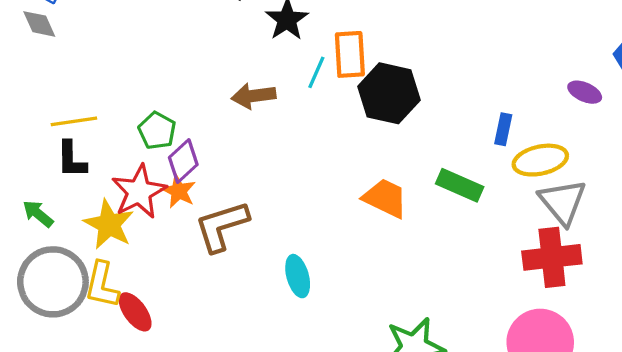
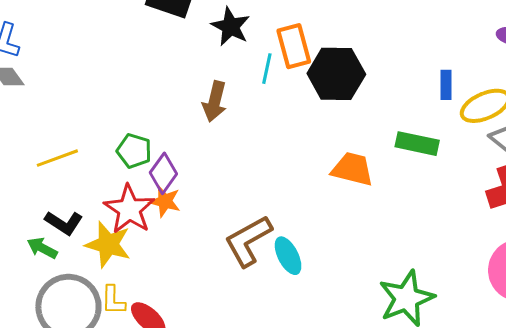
brown arrow: (253, 96) -> (215, 101), turned -57
black L-shape: (71, 159) -> (64, 223), moved, turned -45
brown L-shape: (222, 226) -> (248, 241), moved
yellow L-shape: (102, 285) -> (113, 300), size x0.7

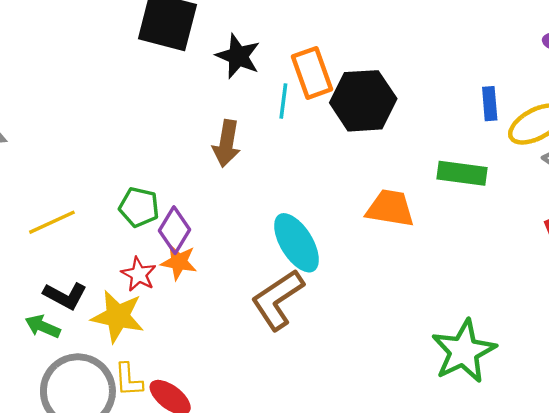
red star: (129, 209) -> (139, 274), size x0.6
cyan ellipse: (288, 256) -> (296, 243), moved, size x1.4

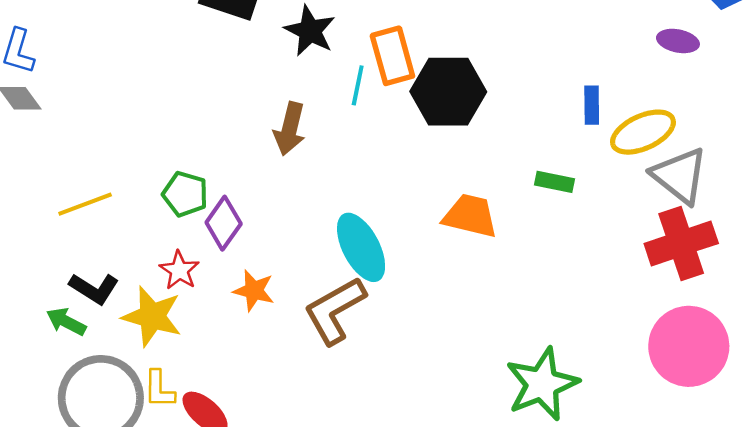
green rectangle: (462, 173) -> (554, 182), size x0.7
orange star: (179, 262) -> (254, 291), moved

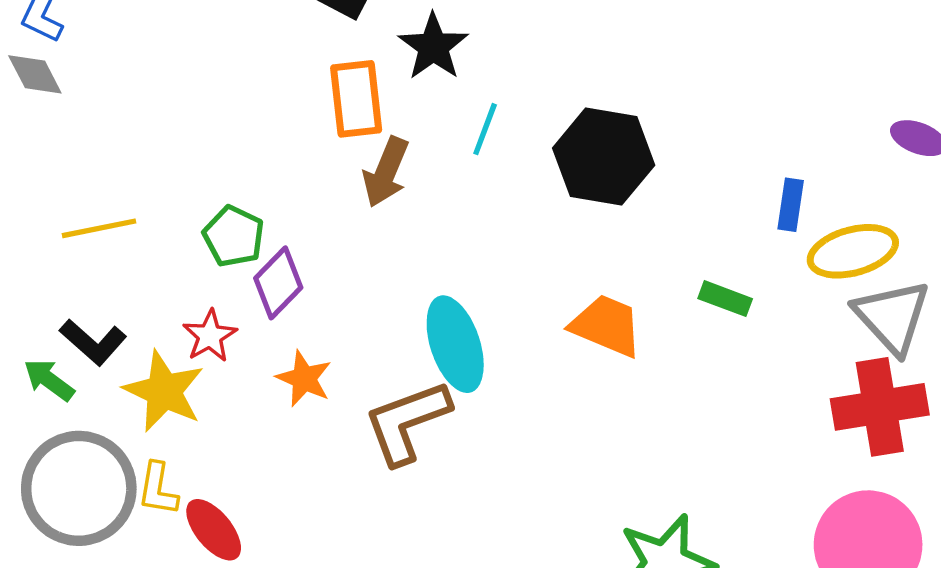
orange rectangle: (392, 56) -> (356, 99), moved

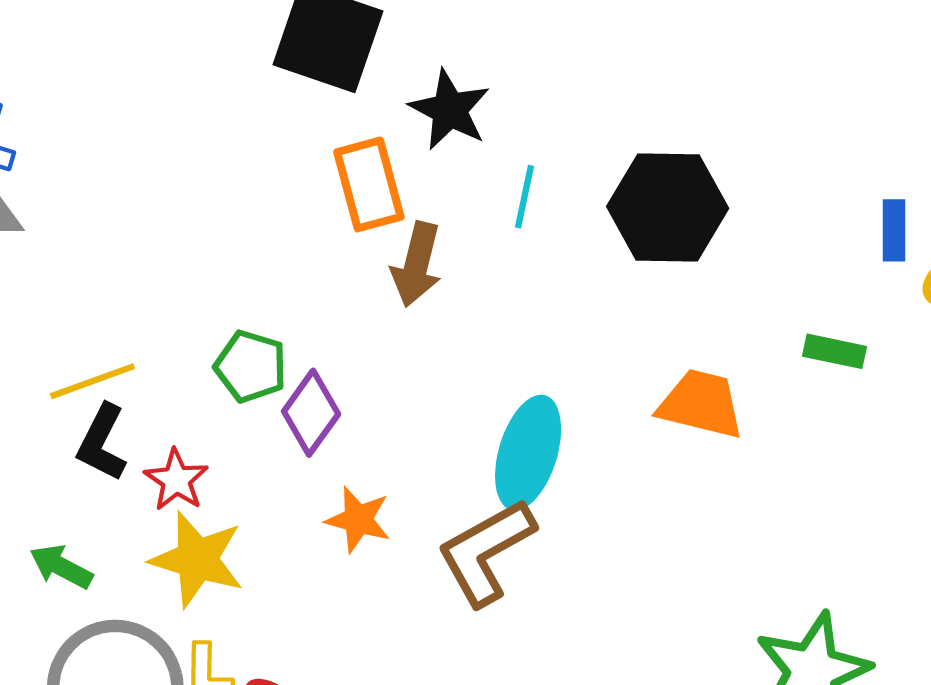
red star: (210, 336) -> (176, 480), moved
black L-shape: (93, 342) -> (102, 443), moved, turned 84
cyan ellipse: (455, 344) -> (528, 453), turned 44

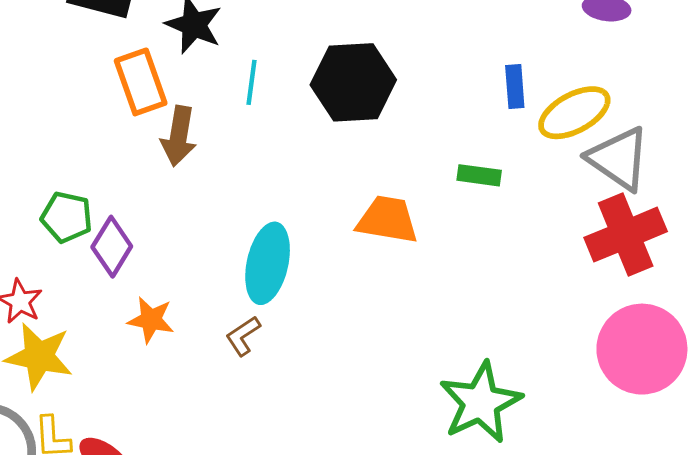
brown L-shape: (486, 552) -> (243, 336), size x0.5

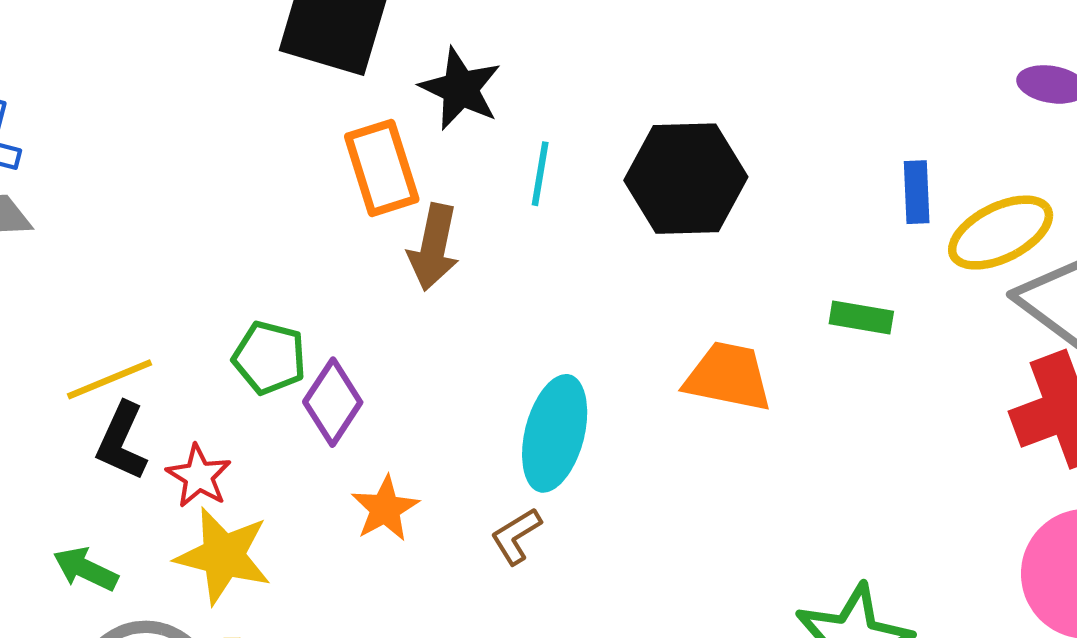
orange star: (151, 320) -> (385, 509), turned 30

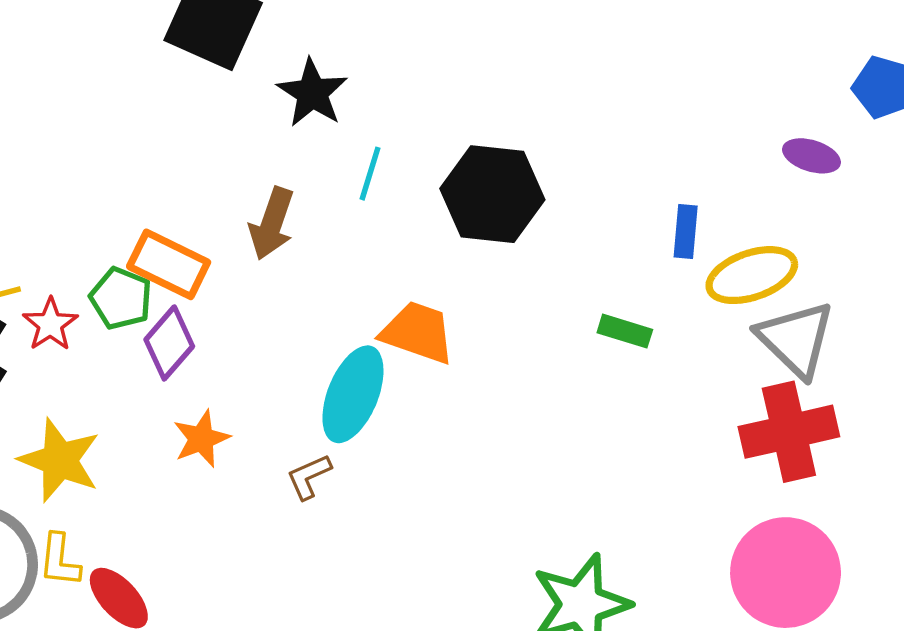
orange rectangle: (382, 168) -> (169, 264), moved, turned -54
orange trapezoid: (728, 377) -> (418, 332), moved
red star: (199, 476) -> (50, 324), moved

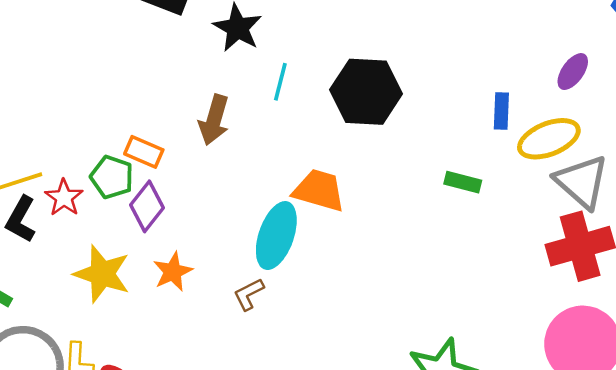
purple ellipse: (811, 156) -> (573, 72), moved, turned -69
orange rectangle: (169, 264) -> (144, 152), size x0.7
yellow star: (60, 460) -> (102, 274), moved

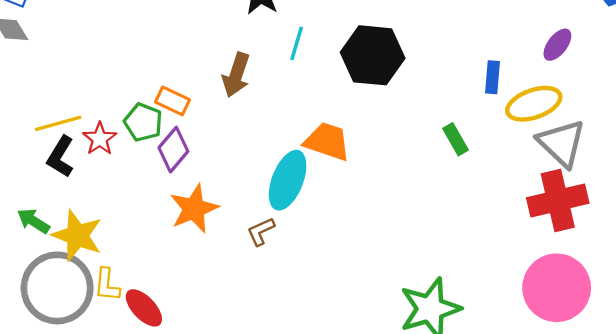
green rectangle: (463, 182) -> (456, 139), turned 44
orange star: (173, 272) -> (194, 209), size x1.4
yellow star: (102, 274) -> (77, 235), moved

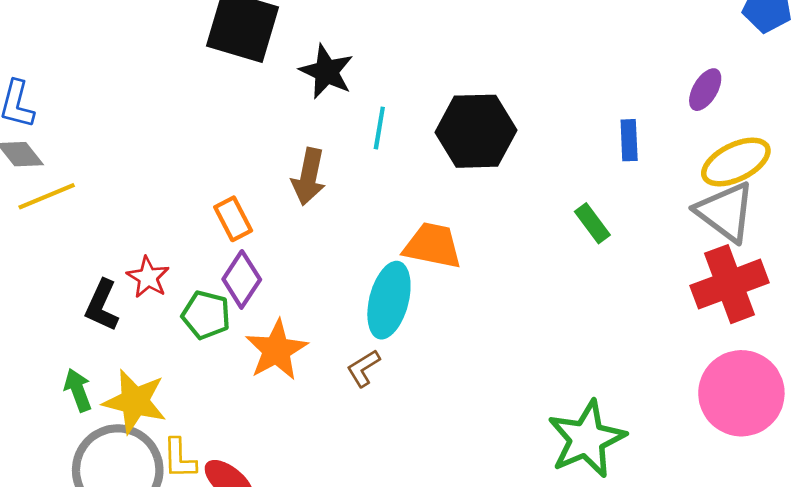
orange rectangle: (173, 101) -> (233, 219), turned 44
yellow ellipse: (534, 104) -> (736, 162), moved
green pentagon: (143, 122) -> (206, 315), moved
yellow line: (58, 123) -> (47, 196), moved
green arrow: (33, 221) -> (78, 390), turned 44

